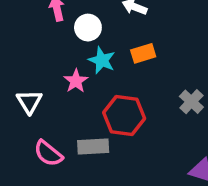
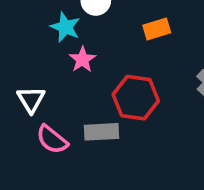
cyan star: (102, 60) -> (65, 27), moved
white triangle: (29, 102) -> (31, 99), moved

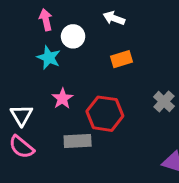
pink star: (82, 59) -> (62, 99), moved
pink semicircle: (52, 139) -> (22, 147), moved

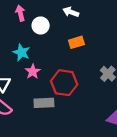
cyan star: (49, 58) -> (21, 52), moved

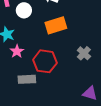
orange rectangle: (76, 42) -> (56, 25), size x1.5

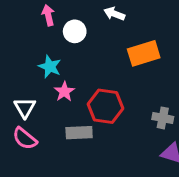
orange rectangle: (56, 25) -> (144, 53), moved
gray cross: (84, 53) -> (163, 118), moved, turned -32

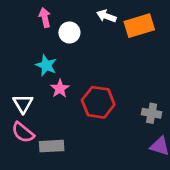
orange rectangle: (144, 53) -> (139, 26), moved
gray rectangle: (79, 133) -> (52, 146), moved

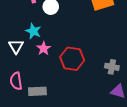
white triangle: (23, 104) -> (16, 46), moved
pink semicircle: (23, 132) -> (16, 81), turned 42

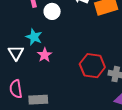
red hexagon: (72, 59) -> (92, 66), moved

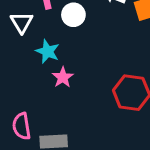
white triangle: (16, 53) -> (22, 22), moved

